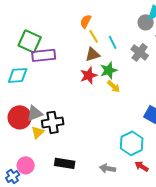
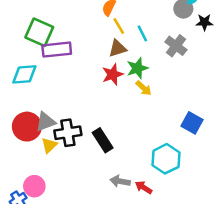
black rectangle: (65, 163) -> (103, 140), moved, turned 48
red arrow: (142, 166) -> (144, 187), moved
gray arrow: (108, 168) -> (120, 181), moved

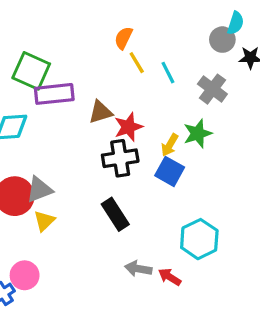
brown triangle: (118, 48) -> (100, 112), moved
green star: (137, 68) -> (198, 134), moved
yellow arrow: (144, 88) -> (170, 145), turned 77
blue square: (192, 123) -> (170, 171), moved
black cross: (68, 133) -> (120, 158), moved

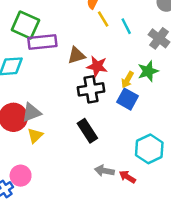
red star: (128, 127) -> (97, 66), turned 30

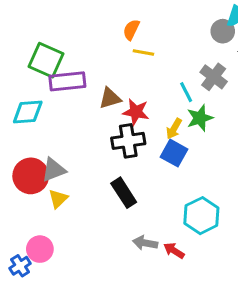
yellow line: (103, 19) -> (143, 53), turned -49
cyan line: (126, 26) -> (186, 92), moved

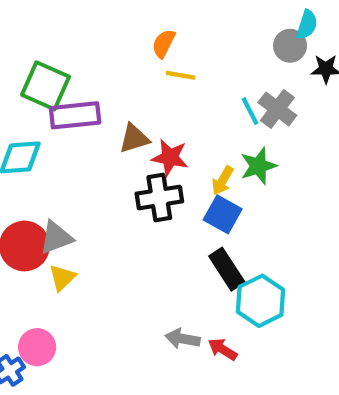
cyan line: (186, 92) -> (250, 111), moved
black rectangle: (124, 193) -> (227, 269), moved

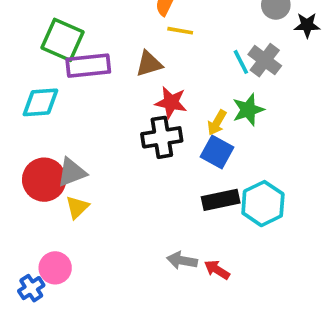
brown triangle: (134, 138) -> (149, 64), moved
black rectangle: (227, 269) -> (221, 200), turned -69
cyan hexagon: (261, 301) -> (263, 204), moved

